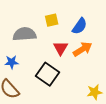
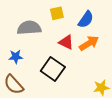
red triangle: (61, 48) -> (66, 42), turned -35

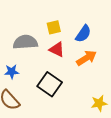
red triangle: (66, 42) -> (57, 50), moved

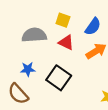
yellow square: (54, 27) -> (63, 20), turned 32
blue star: (12, 72) -> (28, 69), moved

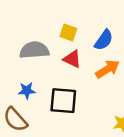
black square: (59, 78) -> (63, 101), turned -30

